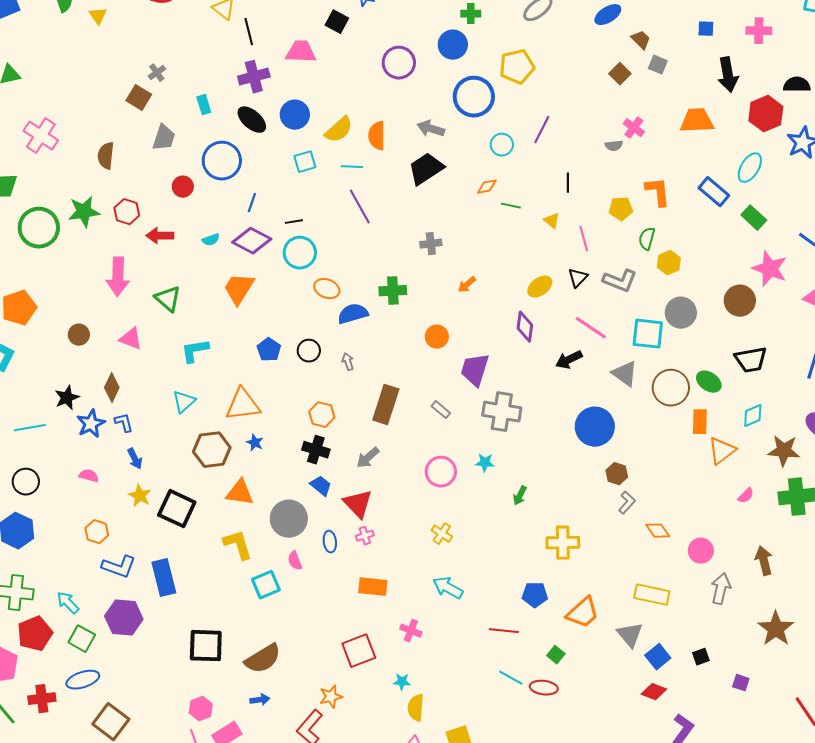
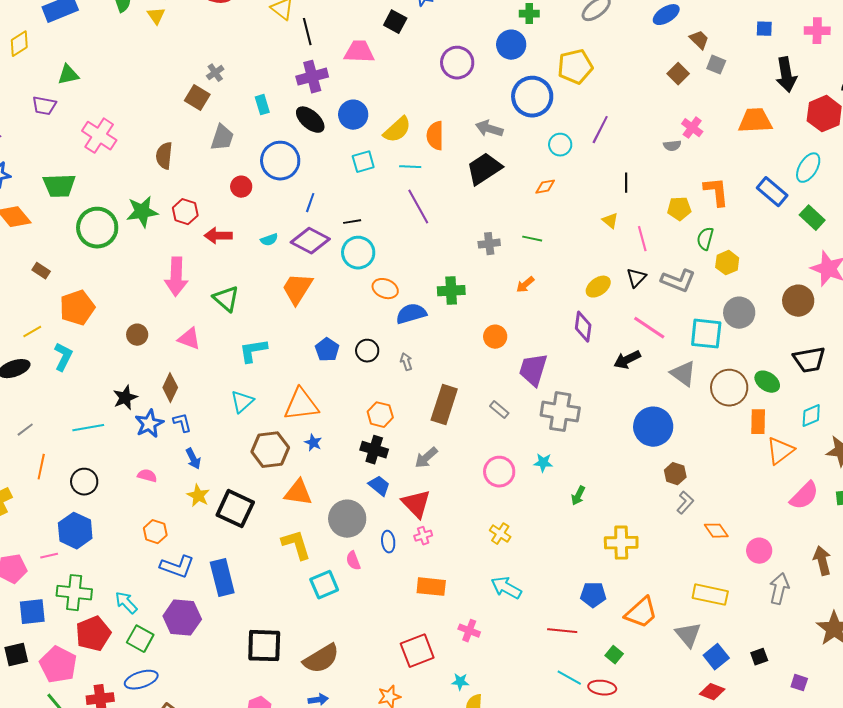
green line: (511, 206) -> (532, 239), moved
pink semicircle: (746, 496) -> (804, 496), size x1.8

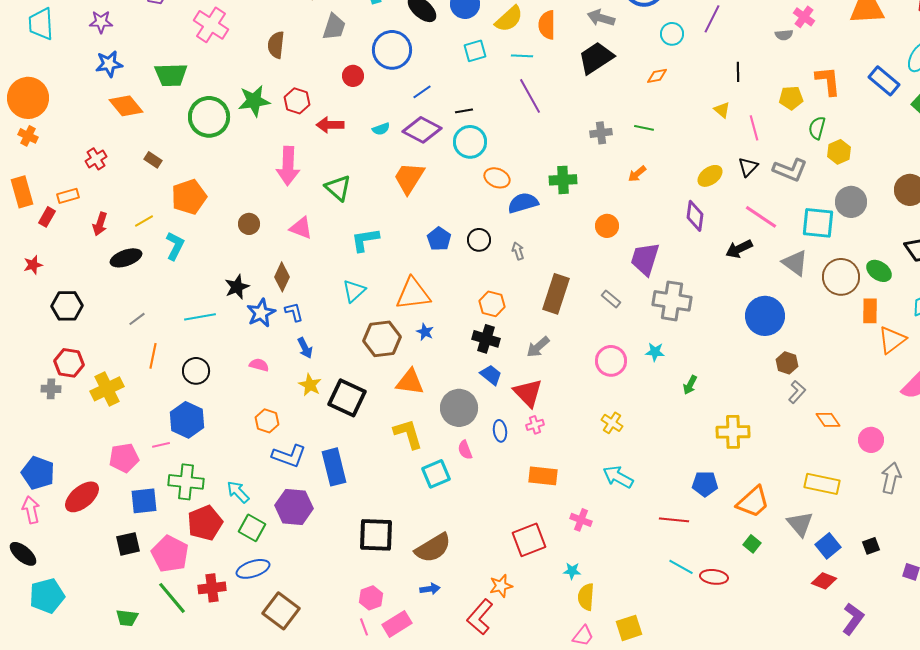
blue line: (310, 203) -> (422, 92), turned 36
green square: (614, 655) -> (752, 544), moved

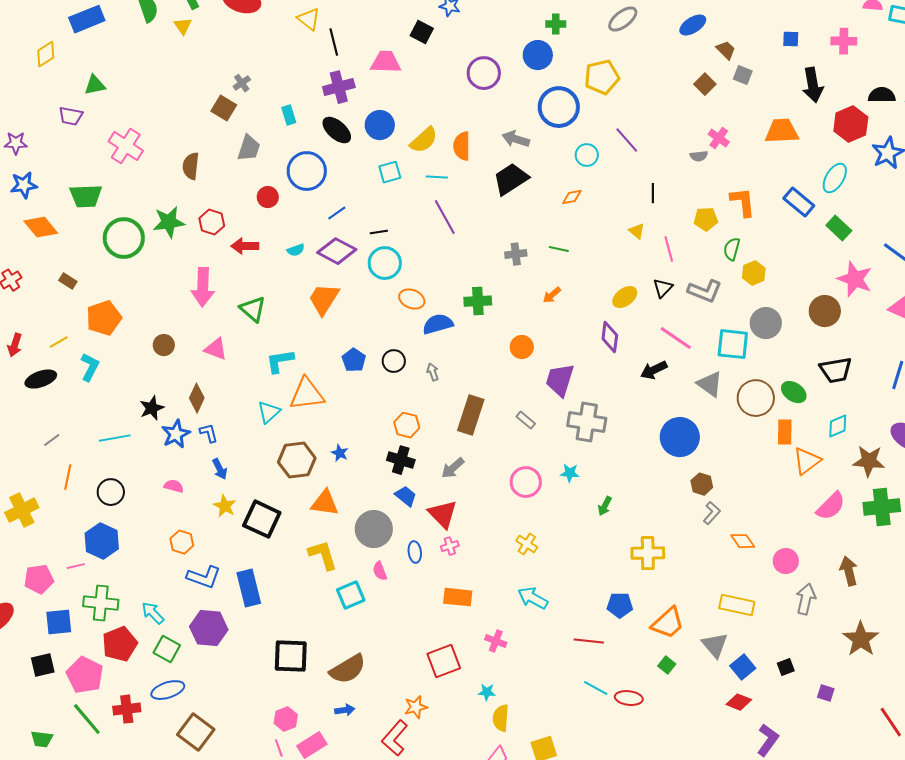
purple line: (712, 19) -> (627, 140), turned -68
orange triangle: (413, 294) -> (307, 394), moved

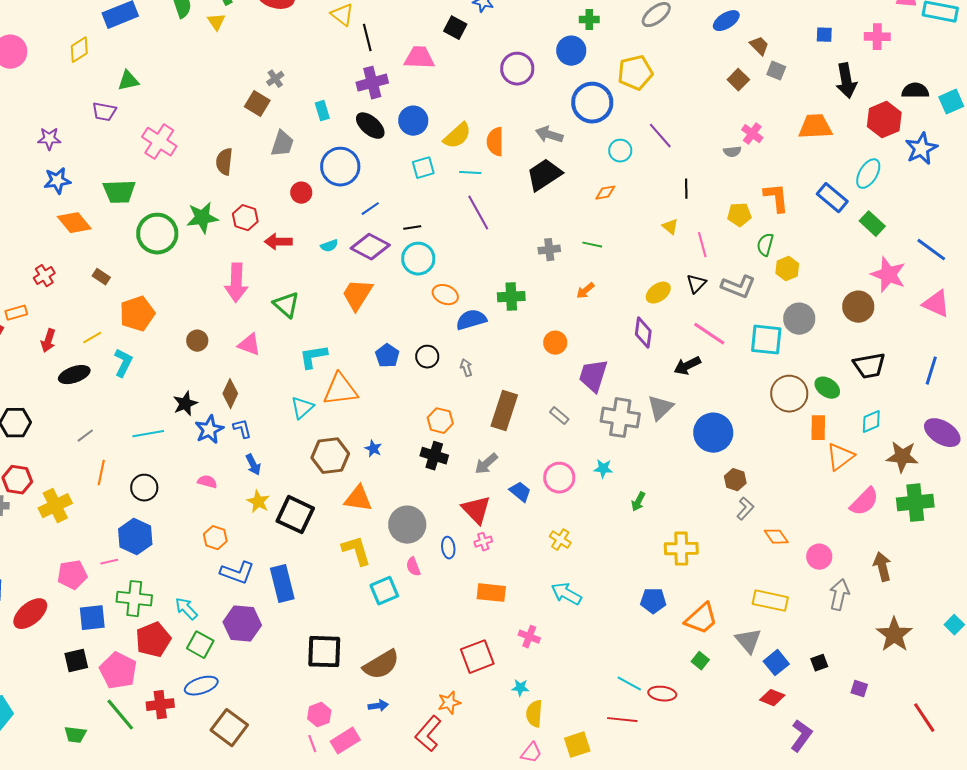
gray triangle: (710, 384) -> (660, 408), moved, turned 40
blue trapezoid: (406, 496) -> (520, 492), moved
red line: (589, 641) -> (622, 720), moved

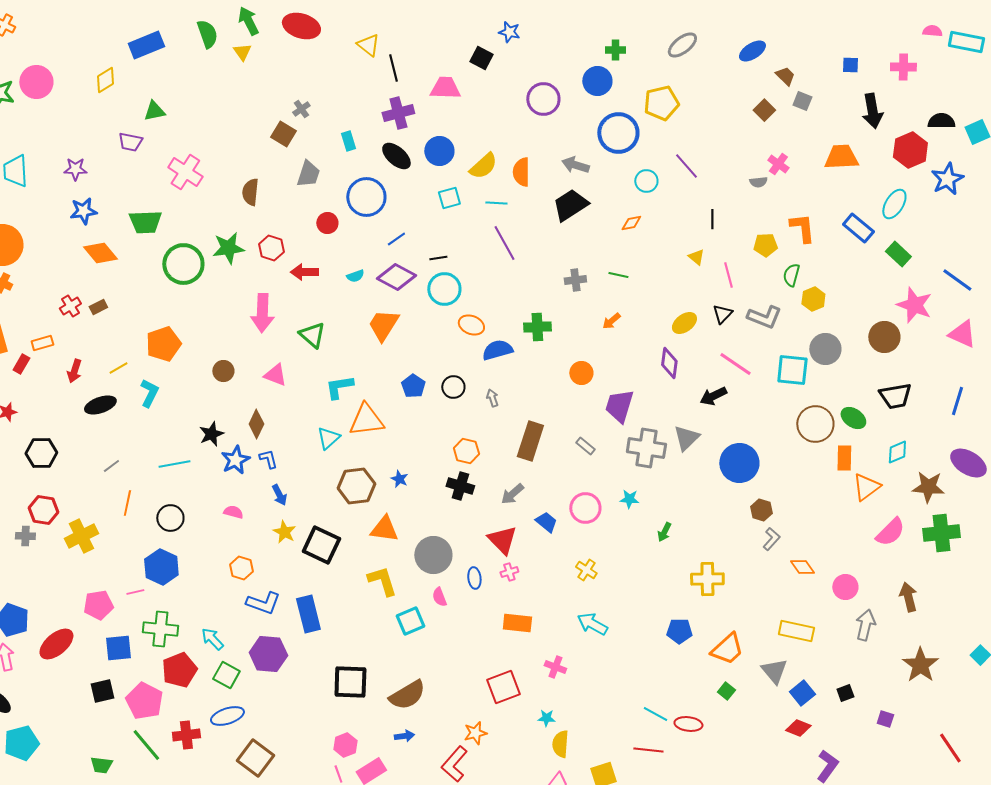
brown rectangle: (101, 277) -> (98, 307), moved, turned -60

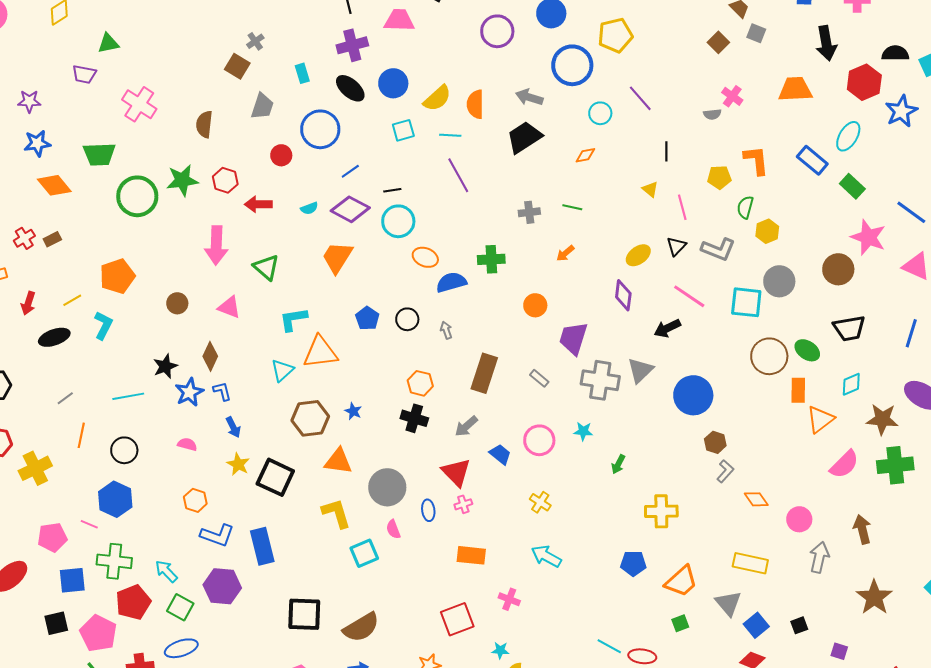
pink line: (135, 592) -> (89, 524), turned 36
green square: (726, 691) -> (680, 623), turned 30

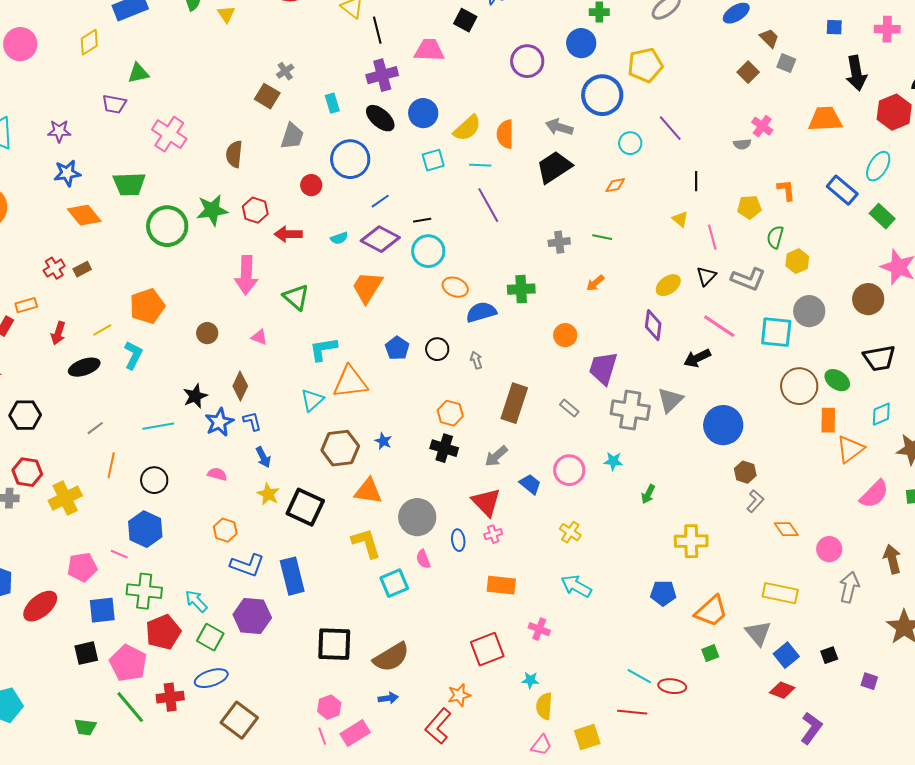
orange L-shape: (756, 160) -> (786, 190), size x0.7
pink triangle: (229, 307) -> (259, 337), size x0.7

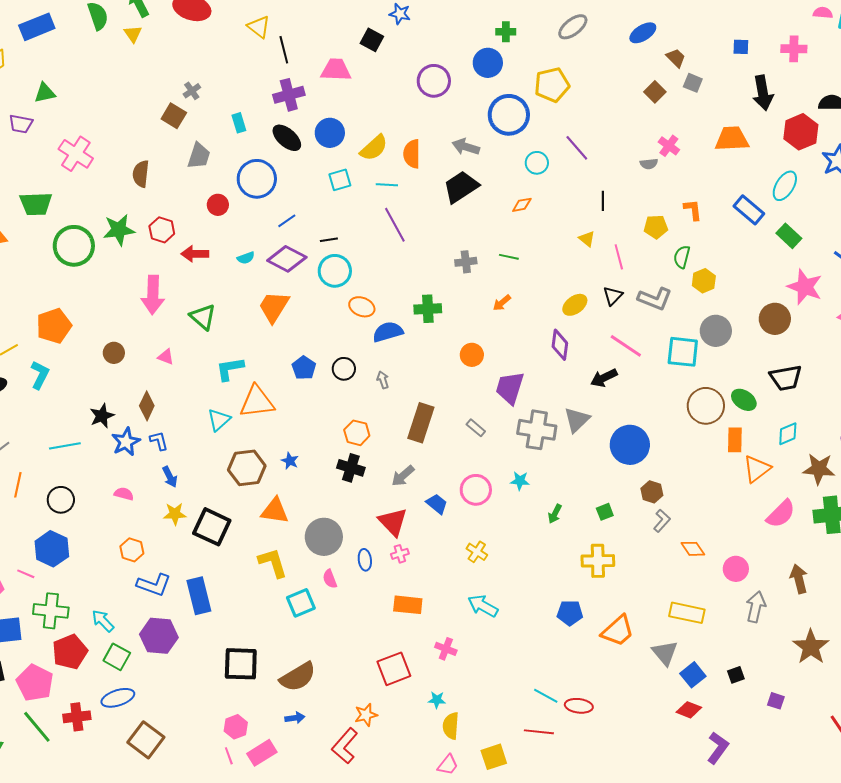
yellow star: (268, 494) -> (175, 514), turned -30
green square: (710, 653) -> (605, 512), moved

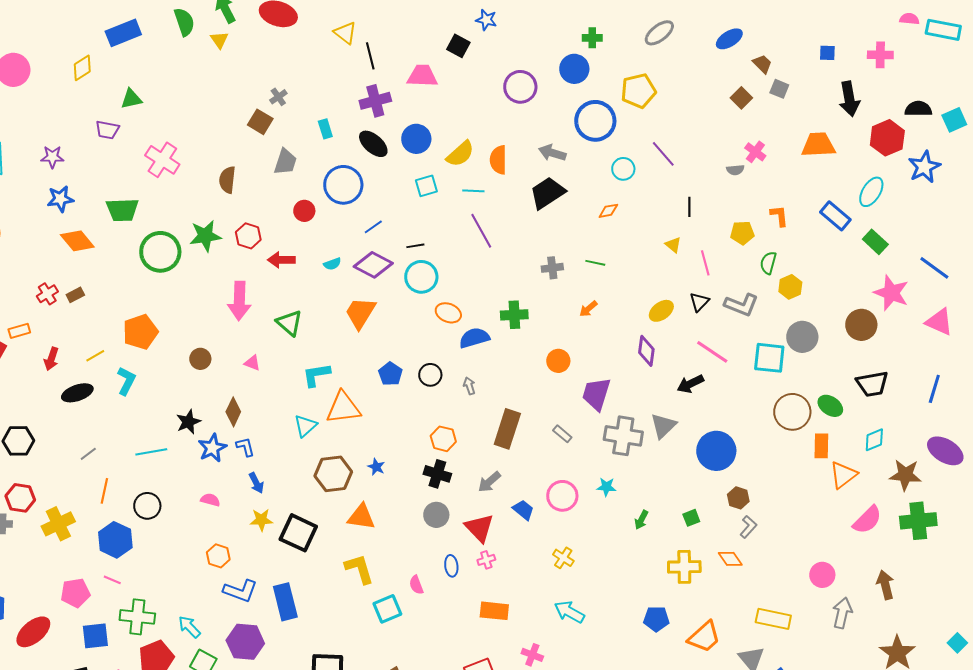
gray circle: (324, 537) -> (436, 515), moved, size x0.7
blue hexagon: (52, 549) -> (115, 540), moved
orange diamond: (693, 549) -> (730, 559), moved

